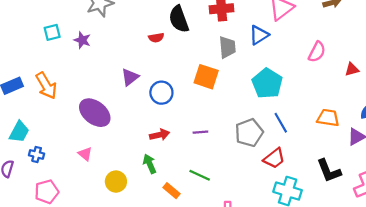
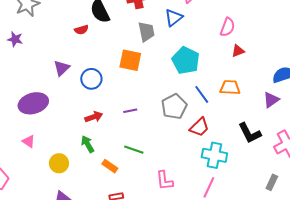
red triangle: (352, 69) -> (238, 51), moved
purple ellipse: (95, 113) -> (33, 103), turned -48
orange trapezoid: (328, 118) -> (230, 87), moved

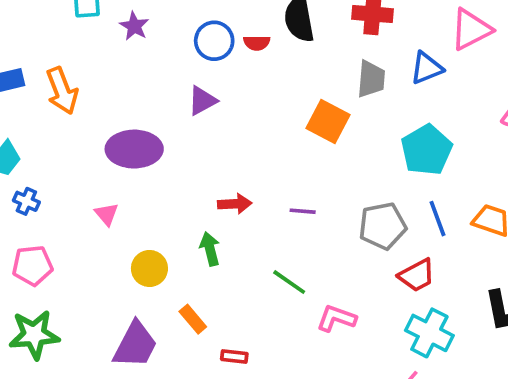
blue circle: (91, 79) -> (214, 41), moved
orange rectangle: (110, 166) -> (193, 319), moved
pink L-shape: (164, 181) -> (336, 318), moved, turned 100

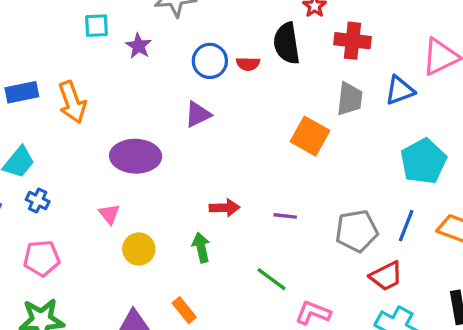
cyan pentagon: (427, 150) -> (423, 161), moved
blue line: (438, 219) -> (406, 226), turned 40
yellow circle: (149, 268) -> (139, 249), moved

